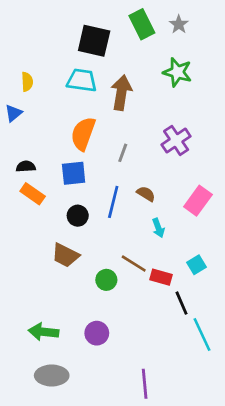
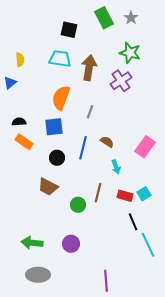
black square: (94, 41) -> (69, 30), size x0.7
purple cross: (176, 140) -> (121, 81), moved
brown line: (134, 263) -> (98, 193), turned 72
red rectangle: (161, 277) -> (125, 196), moved

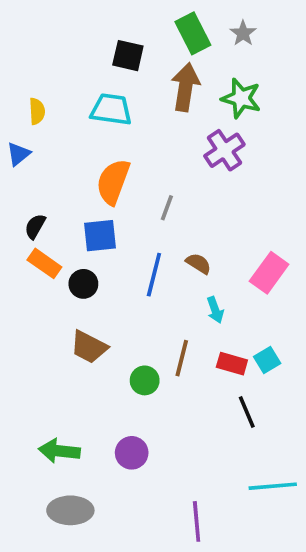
brown arrow: (89, 68) -> (185, 87), moved
black semicircle: (19, 122) -> (35, 226), turned -56
black circle: (57, 158) -> (83, 284), moved
cyan line: (148, 245) -> (273, 486), moved, turned -70

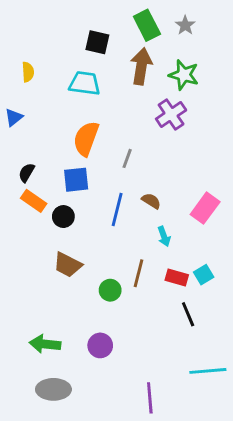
yellow semicircle: (37, 111) -> (28, 72), moved

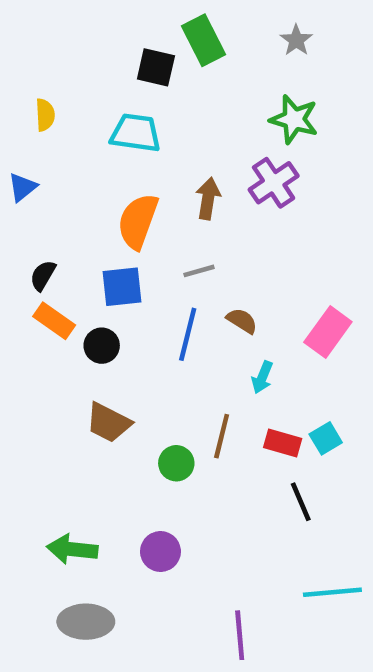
green rectangle: (147, 25) -> (203, 40), moved
brown arrow: (141, 66) -> (208, 199), moved, size x0.7
gray line: (127, 158) -> (199, 271), moved, turned 54
cyan arrow: (164, 236) -> (262, 377), turned 42

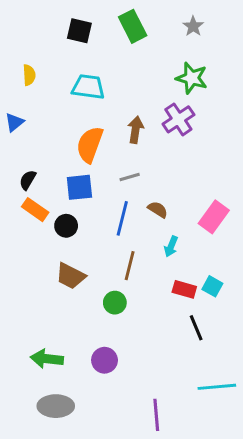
black square: (156, 67) -> (79, 31), moved
brown line: (222, 436) -> (130, 266), moved
cyan square: (326, 438) -> (212, 286), turned -30

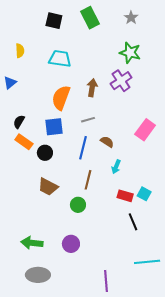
pink rectangle: (214, 217) -> (145, 130), moved

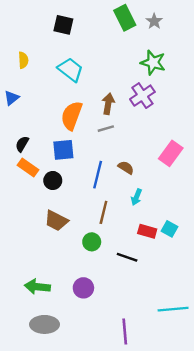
green rectangle: (90, 18) -> (125, 18), moved
cyan trapezoid: (60, 59) -> (70, 70), turned 30
gray line: (88, 120) -> (106, 129), moved
black line: (133, 222) -> (127, 257), moved, turned -48

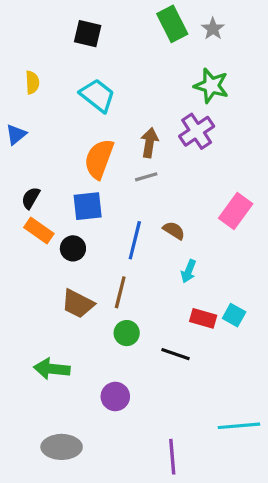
brown line: (103, 212) -> (120, 292), moved
green arrow: (37, 287) -> (52, 369), moved

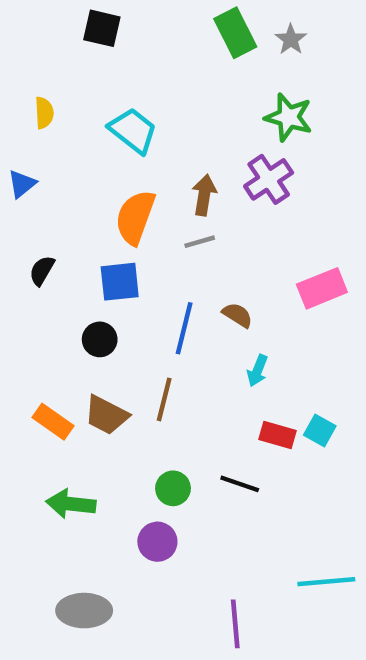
black square: (88, 34) -> (102, 28), moved
pink rectangle: (236, 211) -> (322, 288), turned 32
orange rectangle: (39, 231) -> (53, 422), moved
green circle: (127, 333) -> (173, 488), moved

